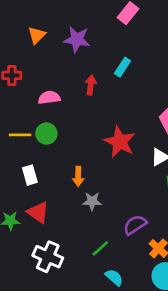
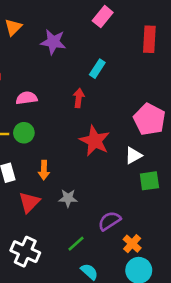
orange triangle: (37, 35) -> (13, 27), moved
red arrow: (91, 85) -> (79, 98), moved
orange arrow: (78, 176) -> (44, 170), moved
red triangle: (38, 212) -> (29, 202), moved, turned 40

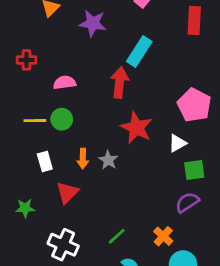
cyan rectangle: (97, 69) -> (139, 51), size x1.5
red arrow: (79, 98) -> (120, 83), size x1.5
gray star: (68, 198) -> (108, 160), moved, turned 30
purple semicircle: (109, 221) -> (187, 202), moved
orange cross: (132, 244) -> (163, 236), moved

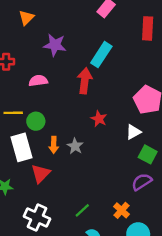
purple star: (93, 23) -> (55, 45), moved
green circle: (62, 119) -> (36, 121), moved
red star: (136, 128) -> (99, 119), size x0.6
white rectangle: (45, 161) -> (22, 147), size x1.6
green square: (194, 170) -> (148, 154), turned 36

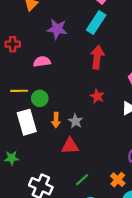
cyan rectangle: (101, 55) -> (96, 23), moved
red arrow: (85, 81) -> (97, 57), moved
red triangle: (41, 174) -> (70, 146), moved, turned 42

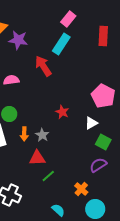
purple star: (57, 29) -> (18, 40), moved
red arrow: (97, 57) -> (43, 66), moved, turned -40
green line: (82, 180) -> (48, 176), moved

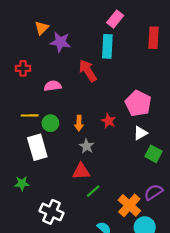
cyan rectangle: (61, 44) -> (107, 46), turned -30
pink pentagon: (103, 96) -> (138, 103), moved
orange arrow: (24, 134) -> (79, 123), moved
purple semicircle: (98, 165) -> (153, 192), moved
orange cross: (81, 189) -> (129, 205), size x1.5

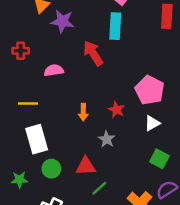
green circle: (50, 123) -> (51, 169), moved
gray star: (87, 146) -> (107, 139), moved
green square: (153, 154) -> (159, 159), moved

